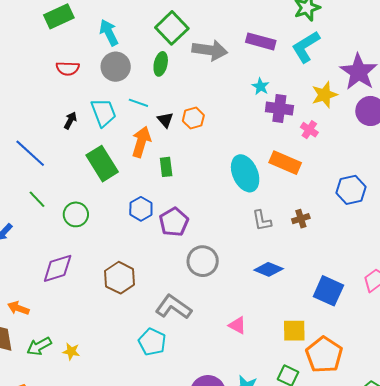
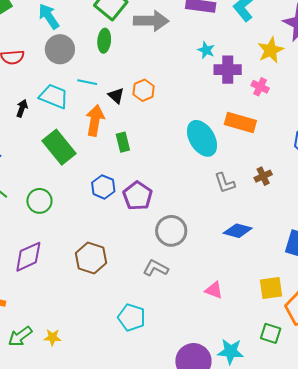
cyan trapezoid: (103, 113) -> (54, 96), turned -40
gray L-shape: (173, 307) -> (156, 268), moved, size x0.7

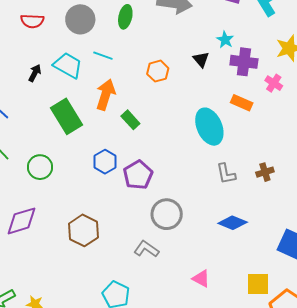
black triangle: (116, 96) -> (201, 59), moved
orange rectangle: (240, 122) -> (242, 103), moved, size x0.7
green rectangle: (123, 142) -> (130, 120), turned -36

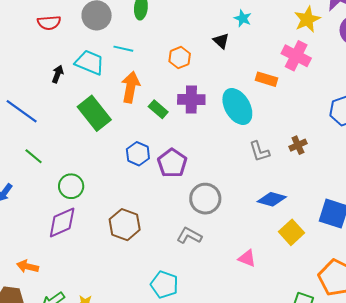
purple cross: (244, 62) -> (191, 100), moved
pink cross: (274, 83) -> (296, 56), size x1.6
green circle: (40, 167) -> (71, 186), moved
yellow square: (258, 284) -> (291, 232), moved, turned -35

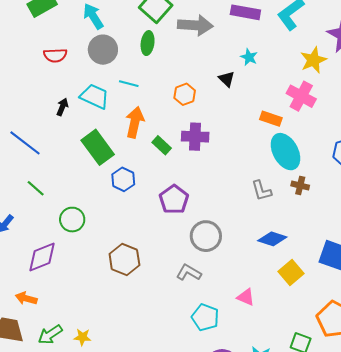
cyan ellipse: (237, 107) -> (285, 152), moved
brown cross: (298, 145) -> (300, 186), turned 36
blue hexagon: (138, 154) -> (123, 179), moved
purple diamond: (62, 222) -> (42, 257), moved
cyan pentagon: (164, 285) -> (205, 317), moved

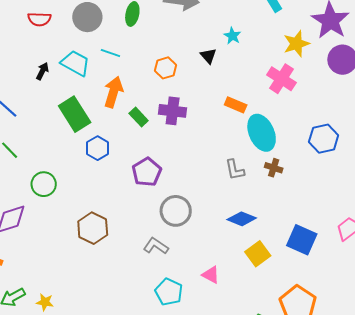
orange rectangle: (271, 119) -> (236, 105), moved

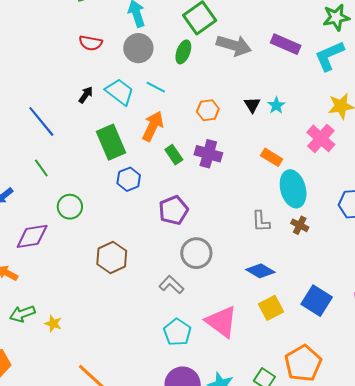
cyan star: (232, 36) -> (276, 105), moved
pink triangle: (211, 275) -> (221, 322), size x1.8

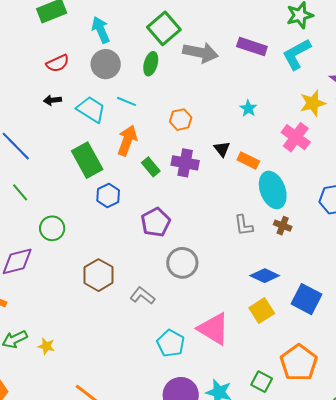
red semicircle: (91, 43) -> (58, 63), turned -30
black arrow: (86, 95) -> (52, 100), moved, turned -126
black triangle: (252, 105) -> (222, 149), moved
blue diamond: (260, 271) -> (265, 276), moved
gray L-shape: (171, 285) -> (142, 296), moved

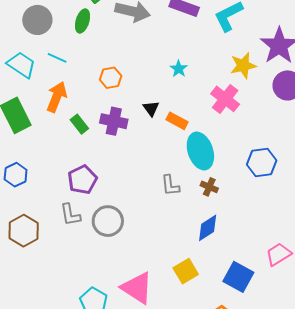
blue hexagon: (108, 195) -> (16, 175), moved
blue diamond: (265, 276) -> (208, 228), moved, turned -60
gray L-shape: (142, 296) -> (70, 215), moved, turned -140
blue square: (306, 299) -> (238, 277), moved

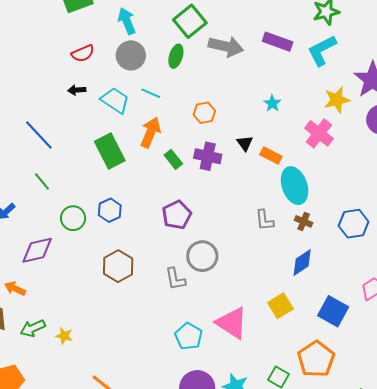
blue hexagon: (262, 162) -> (354, 224), moved
gray L-shape: (70, 215) -> (175, 279), moved

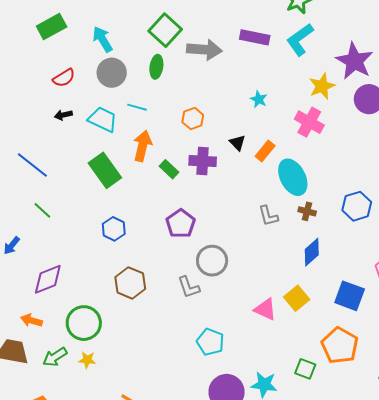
orange rectangle: (271, 156) -> (265, 151), turned -70
green circle: (73, 218) -> (84, 323), moved, size x1.4
pink triangle: (232, 323) -> (265, 309), moved, size x0.7

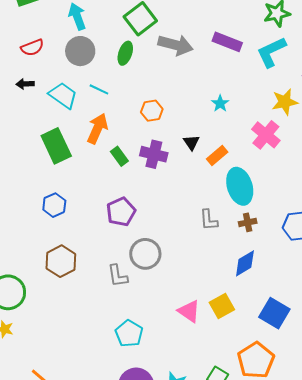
brown cross: (307, 211) -> (248, 222), turned -36

